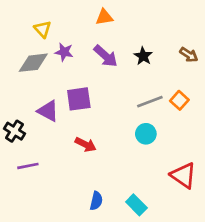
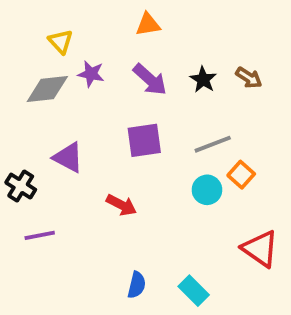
brown arrow: (189, 55) -> (249, 78), moved
purple square: (79, 99) -> (144, 140), moved
orange square: (179, 100) -> (241, 175), moved

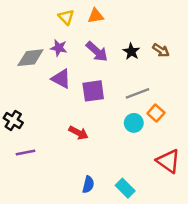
yellow triangle: (61, 42) -> (66, 17), moved
purple triangle: (68, 158) -> (61, 79), moved

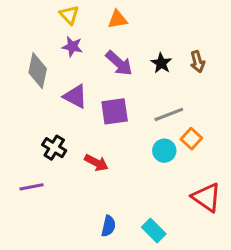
yellow triangle: (66, 17) -> (69, 15), moved
purple star: (59, 48) -> (72, 47), moved
brown arrow: (161, 50) -> (197, 62), turned 42
gray diamond: (30, 58) -> (38, 71), turned -72
black cross: (13, 120) -> (54, 148), moved

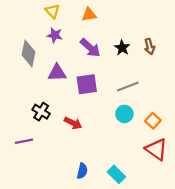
purple triangle: (75, 96) -> (57, 73), turned -30
orange square: (191, 139) -> (153, 121), moved

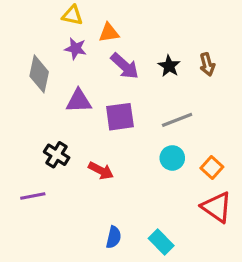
yellow triangle: (53, 11) -> (72, 15), turned -35
orange triangle: (89, 15) -> (109, 33), moved

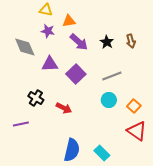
gray diamond: (39, 74) -> (25, 47), turned -35
purple square: (120, 117) -> (76, 74), turned -36
blue semicircle: (114, 237) -> (72, 150), size x1.6

